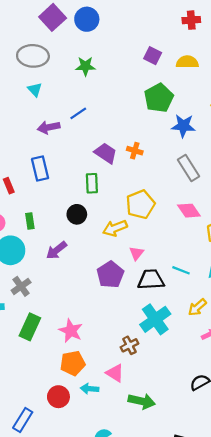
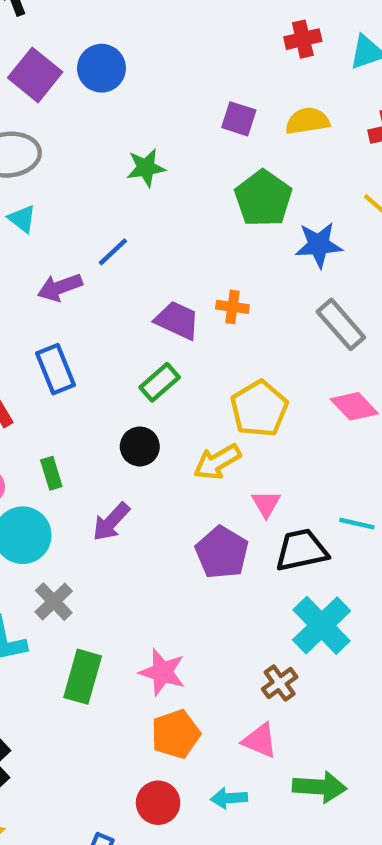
green star: (85, 66) -> (146, 168), moved
green rectangle: (92, 183) -> (160, 382), turned 60
cyan arrow: (90, 389) -> (229, 798), moved

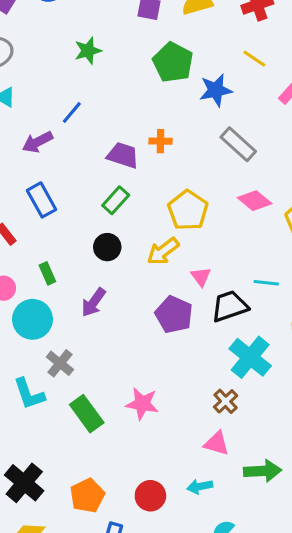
green rectangle: (83, 677) -> (87, 414), turned -45
orange pentagon: (176, 734) -> (87, 496), moved

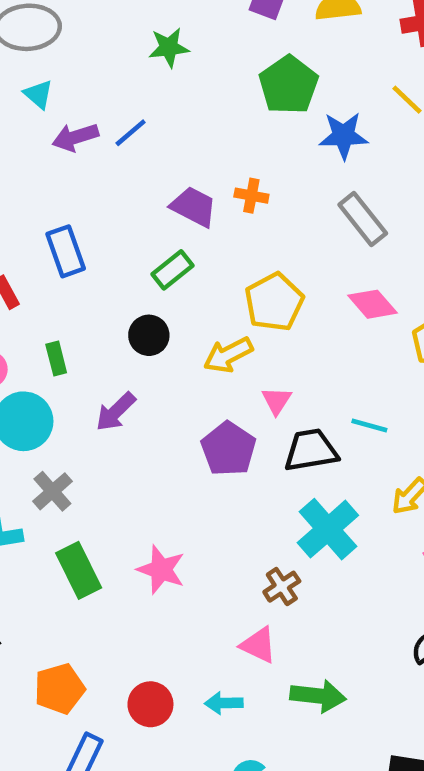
purple arrow: (38, 142) -> (75, 137), moved

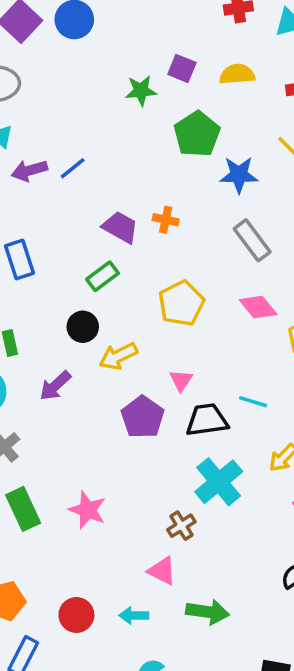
green star: (169, 47) -> (141, 91), moved
yellow arrow: (228, 355) -> (118, 356), moved

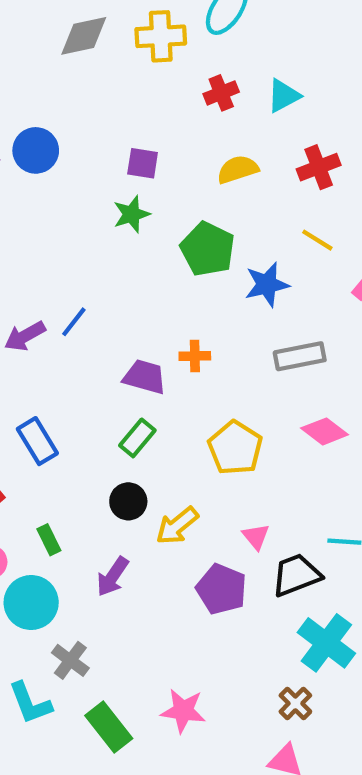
purple square: (182, 68) -> (143, 163), moved
gray rectangle: (252, 240) -> (300, 356), turned -51

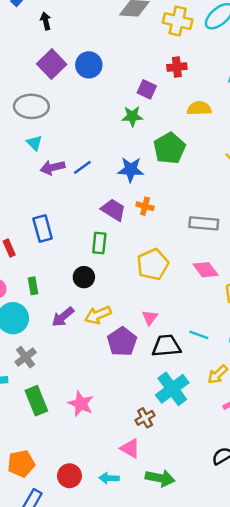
red cross: (221, 93) -> (177, 67), moved
blue star: (267, 285) -> (131, 170), moved
green rectangle: (137, 438) -> (99, 243), turned -50
yellow arrow: (177, 526) -> (98, 315), moved

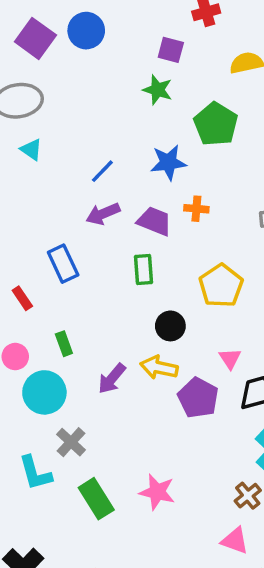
green star: (132, 116) -> (158, 90), turned 30
purple arrow: (53, 167) -> (103, 214), moved
black circle: (84, 277) -> (170, 326), moved
yellow arrow: (98, 315) -> (159, 367), turned 45

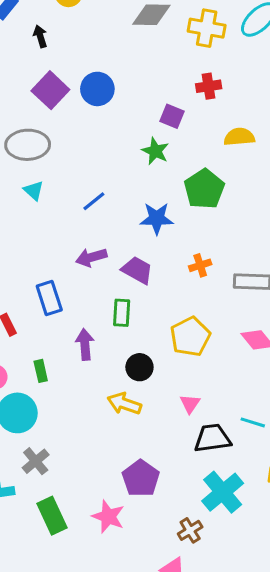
blue line: (102, 171) -> (94, 201), moved
orange cross: (196, 209) -> (200, 265), moved, turned -30
purple arrow: (112, 379) -> (85, 344), moved, turned 128
purple pentagon: (198, 398) -> (141, 478), moved

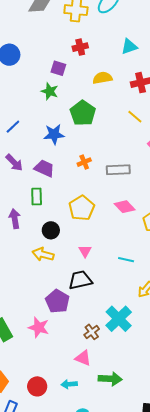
purple arrow: (91, 257) -> (14, 163), turned -114
black trapezoid: (212, 438) -> (80, 280), moved
cyan cross: (223, 492) -> (119, 319), moved

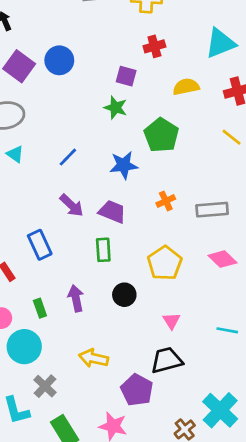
cyan triangle: (129, 47) -> (220, 43), size x1.4
purple arrow: (15, 219) -> (76, 298), moved
yellow arrow: (43, 254) -> (94, 358), moved

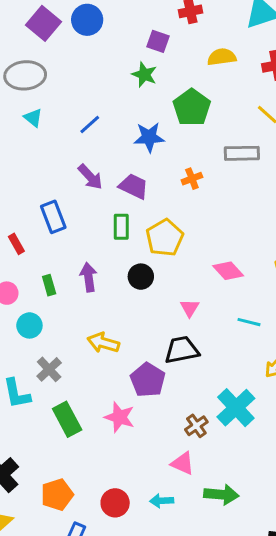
gray rectangle: (212, 210) -> (242, 153), moved
pink diamond: (222, 259) -> (228, 271), moved
yellow pentagon: (165, 263) -> (165, 238), moved
cyan circle: (24, 347) -> (29, 325), size x0.7

